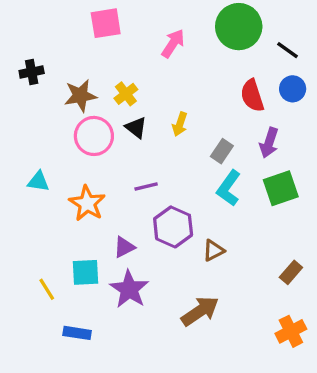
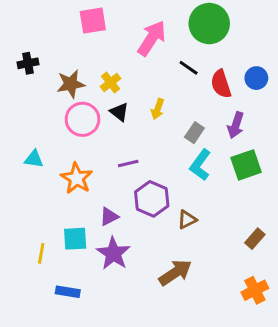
pink arrow: (173, 43) -> (152, 38), size x1.4
black line: (288, 50) -> (189, 68), moved
yellow line: (47, 289) -> (41, 253), turned 42

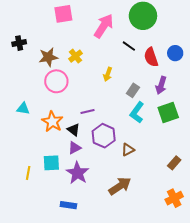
black triangle: (119, 112) -> (73, 130), moved
blue rectangle: (68, 292) -> (68, 205), moved

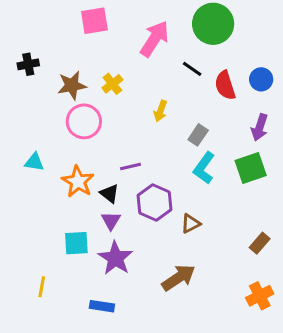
purple arrow: (161, 85) -> (260, 127), moved
purple triangle: (74, 148) -> (111, 221), turned -32
yellow line: (28, 173) -> (42, 287), moved

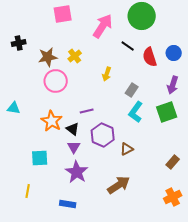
cyan triangle: (34, 162) -> (14, 108), moved
cyan square: (76, 243) -> (40, 158), moved

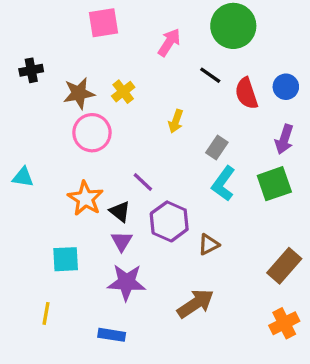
pink arrow: (103, 26) -> (169, 42), size x0.7
purple line: (87, 111) -> (143, 182), turned 56
brown rectangle: (173, 162) -> (284, 266), size x1.5
purple star: (77, 172) -> (126, 282), turned -30

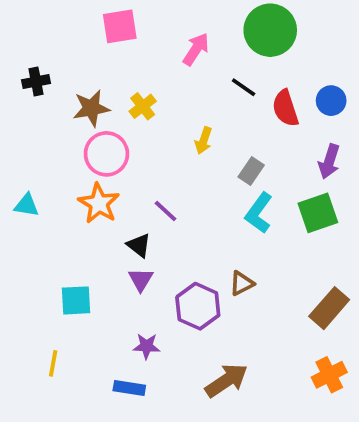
orange star: (85, 198) -> (99, 203), moved
purple hexagon: (169, 221) -> (198, 306), moved
purple star: (126, 282) -> (146, 346), moved, size x0.6
brown arrow: (195, 304) -> (226, 380), moved

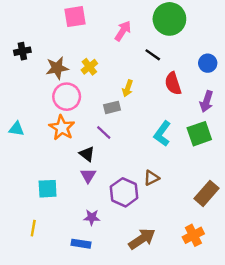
red semicircle: (285, 108) -> (173, 83), moved
gray rectangle: (251, 171) -> (112, 107), moved, turned 42
orange cross: (329, 375) -> (193, 235), moved

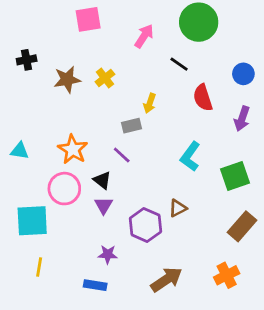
pink circle: (67, 97) -> (64, 189), moved
green square: (199, 134) -> (235, 176), moved
cyan square: (48, 189) -> (32, 221), moved, size x1.4

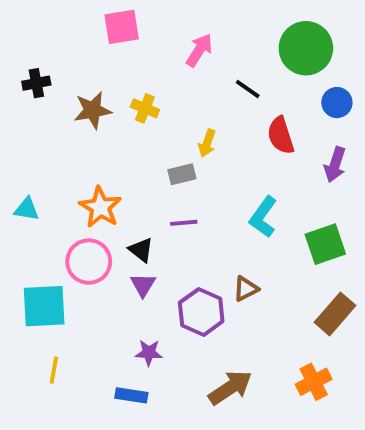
green circle: (199, 22) -> (306, 48), moved
yellow cross: (105, 78) -> (145, 108), turned -30
purple line: (122, 155) -> (184, 223), moved, turned -48

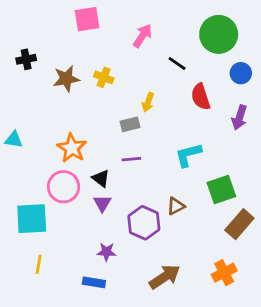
cyan triangle: (27, 209) -> (14, 140), moved
cyan L-shape: (263, 217) -> (188, 155), turned 40
green square: (325, 244) -> (221, 190), moved

